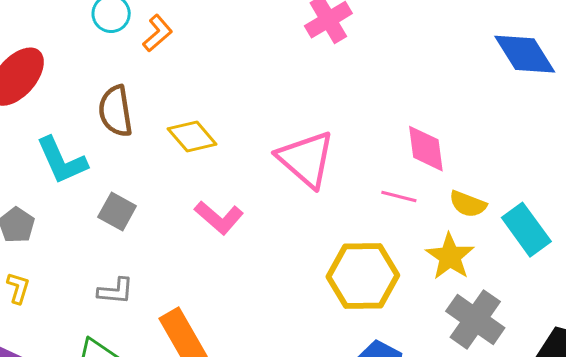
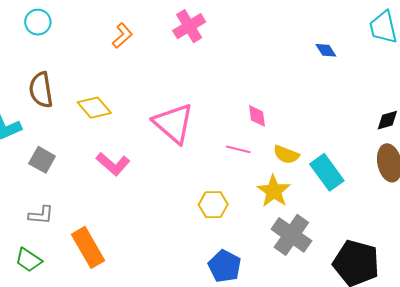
orange L-shape: (158, 33) -> (122, 36), moved
blue diamond: (525, 54) -> (326, 50), size x0.5
pink diamond: (426, 149) -> (257, 116), size x0.7
yellow hexagon: (363, 276) -> (213, 205), size x0.6

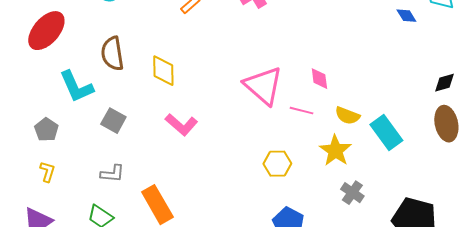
blue diamond: (326, 50) -> (406, 16), moved
yellow diamond: (94, 108) -> (163, 71), turned 40
pink triangle: (174, 123) -> (263, 86), moved
gray cross: (291, 235) -> (352, 193), size x0.6

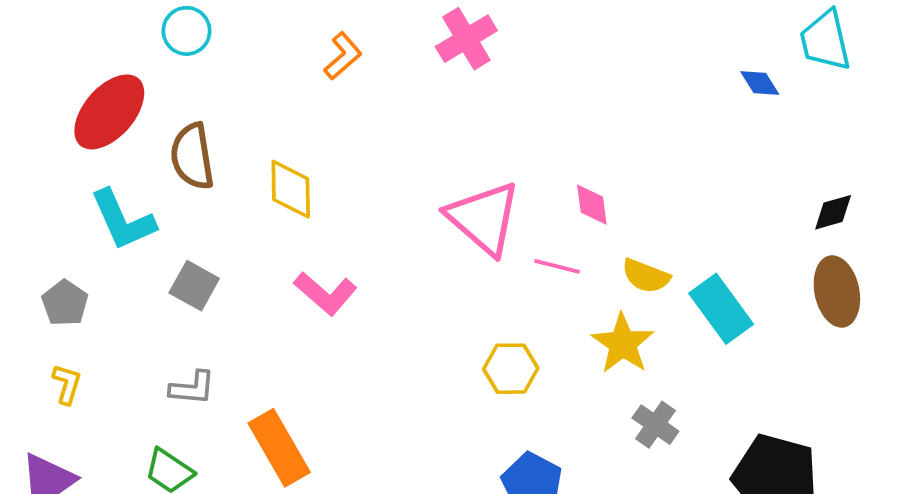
red ellipse: (46, 31) -> (109, 112), moved

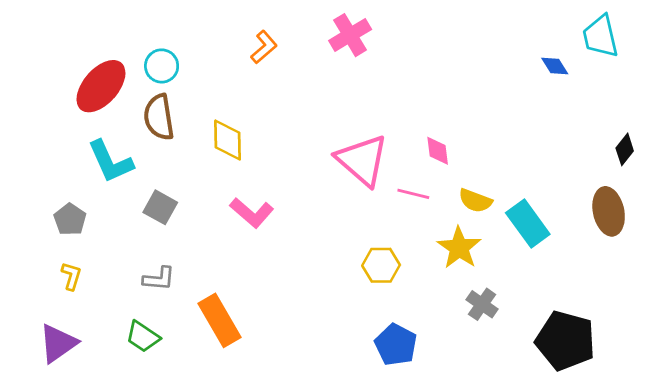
cyan circle: (187, 31) -> (162, 66), moved
black diamond: (833, 212) -> (625, 149), moved, turned -36

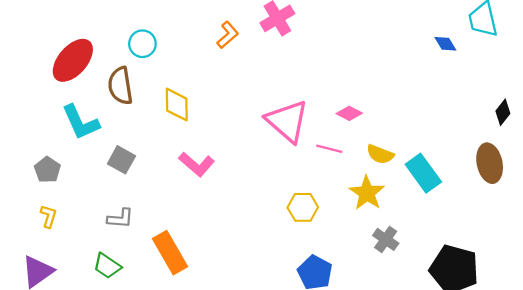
orange L-shape: (264, 47) -> (228, 35), moved
cyan circle: (162, 66) -> (142, 44), moved
pink diamond: (438, 151) -> (349, 113), turned -55

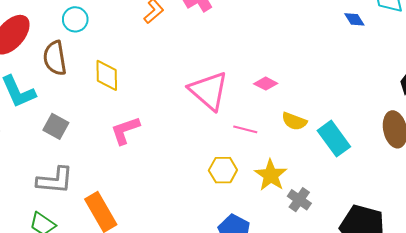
pink line: (329, 149) -> (245, 129), moved
pink L-shape: (197, 164) -> (125, 130), turned 120
yellow star: (367, 193) -> (271, 175), moved
gray L-shape: (120, 218) -> (55, 180), size x1.5

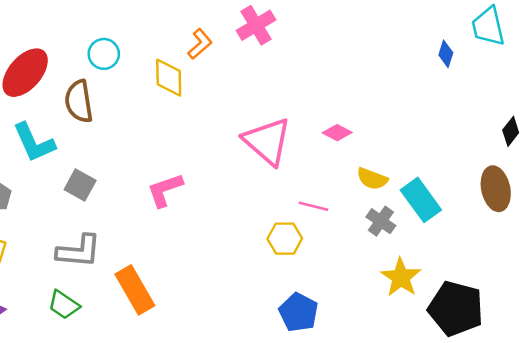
blue diamond: (354, 19) -> (446, 54), turned 50
yellow diamond: (107, 75) -> (169, 78), moved
pink line: (245, 129) -> (313, 206), moved
yellow star: (271, 175) -> (401, 277), moved
gray cross: (299, 200) -> (381, 221), moved

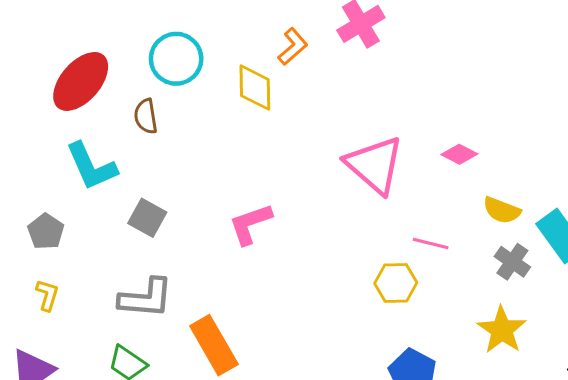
cyan circle: (104, 54) -> (176, 59), size x1.4
brown semicircle: (79, 101) -> (146, 116), size x0.7
yellow star: (401, 277) -> (502, 330), moved

